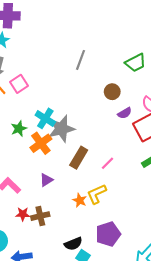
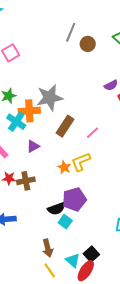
brown circle: (112, 92) -> (88, 44), moved
cyan cross: (45, 118) -> (16, 122), moved
orange cross: (41, 143) -> (29, 111), turned 30
purple pentagon: (108, 234) -> (74, 199), moved

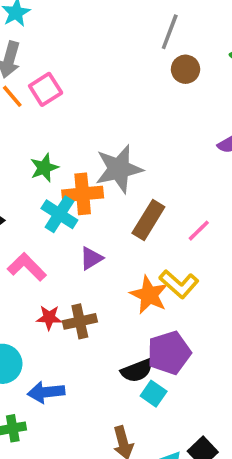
gray line: (71, 32) -> (170, 32), moved
yellow L-shape: (81, 162) -> (179, 284), turned -115
orange star: (64, 167) -> (149, 295), size x1.5

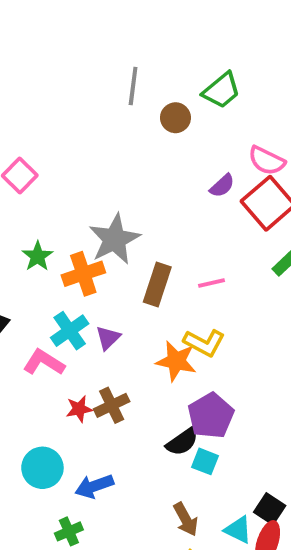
brown circle: (186, 69) -> (175, 118), moved
cyan cross: (59, 214) -> (70, 331), moved, turned 36
pink line: (199, 231) -> (212, 283), turned 45

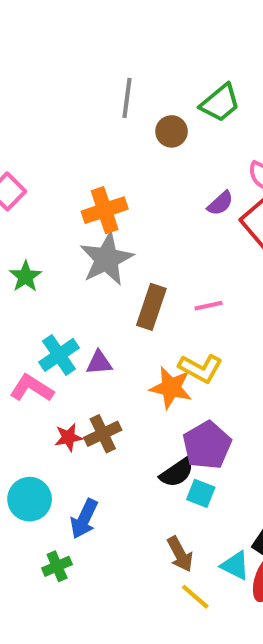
orange cross: (83, 274) -> (105, 210), moved
purple triangle: (108, 338) -> (99, 363), turned 40
blue arrow: (94, 486) -> (84, 519), turned -45

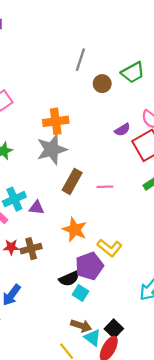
yellow L-shape: (201, 368) -> (110, 248), moved
brown arrow: (180, 554) -> (81, 326), moved, turned -54

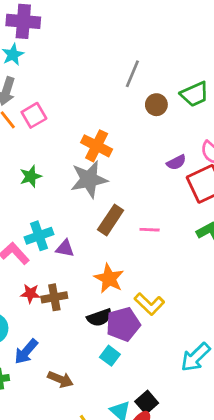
orange cross: (56, 121) -> (97, 146), turned 30
black semicircle: (69, 279) -> (99, 318), moved
brown arrow: (81, 326) -> (60, 379), moved

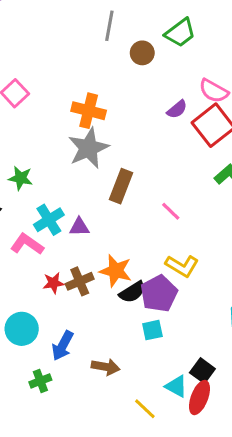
green star: (31, 176) -> (21, 178), moved, turned -30
pink line: (150, 230) -> (171, 211), moved, turned 54
orange star: (109, 278) -> (116, 271), moved
cyan square: (110, 356) -> (152, 330), turned -36

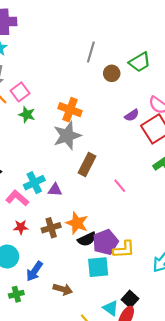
green star: (21, 178) -> (27, 115), moved
yellow L-shape: (182, 266) -> (124, 249), moved, turned -40
red star: (53, 283) -> (21, 227), moved
cyan square: (152, 330) -> (98, 267), size x1.5

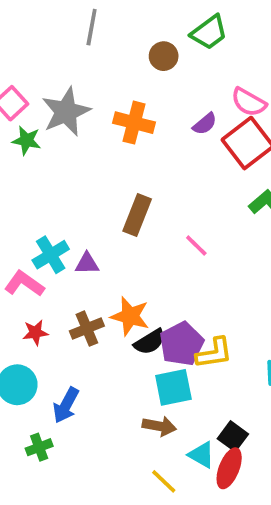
gray line: (91, 52) -> (92, 27), moved
orange cross: (70, 110) -> (134, 123), moved
gray star: (67, 136) -> (66, 112), moved
brown arrow: (63, 289) -> (159, 426), moved

